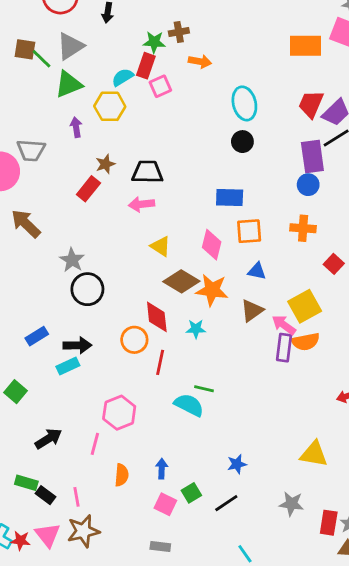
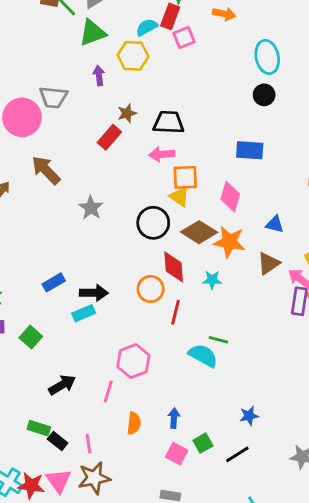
orange square: (249, 231) -> (185, 177), moved
black circle: (87, 289) -> (153, 223), moved
red star: (20, 541) -> (31, 486), size x1.4

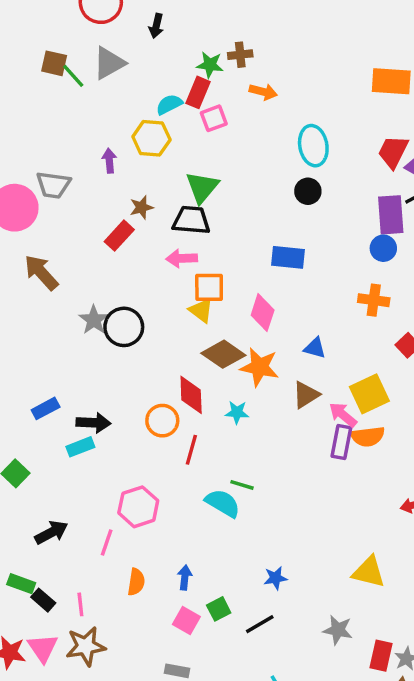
green triangle: (93, 33) -> (202, 187), moved, turned -32
black circle: (153, 223) -> (124, 327), moved

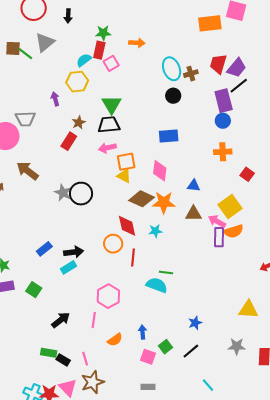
brown cross: (240, 55) -> (191, 74), moved
brown triangle: (306, 395) -> (193, 214), turned 42
orange semicircle: (136, 582) -> (115, 340), turned 56

